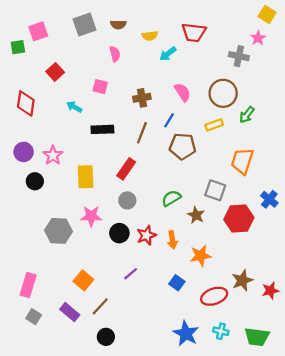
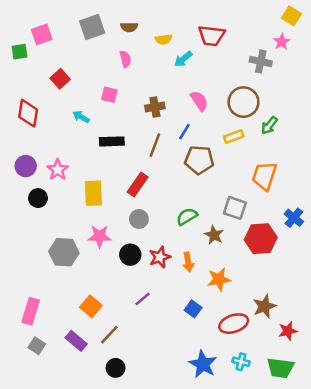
red star: (270, 291) -> (288, 331), moved

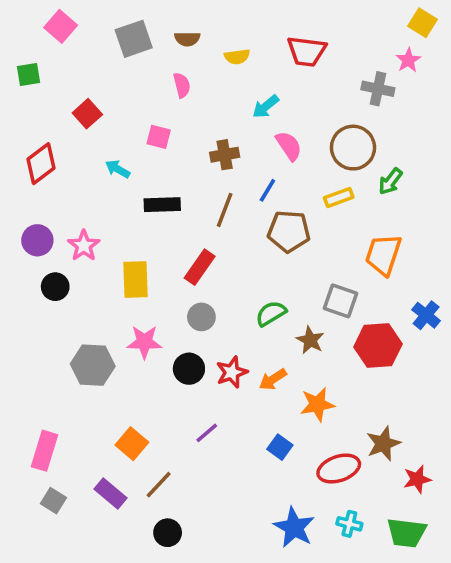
pink square: (42, 34) -> (61, 26), moved, turned -30
cyan arrow: (183, 59) -> (266, 107), moved
red diamond: (28, 113) -> (41, 164), turned 44
orange arrow: (188, 262) -> (273, 379), turned 66

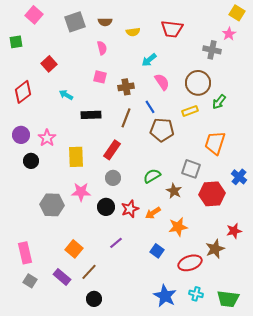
pink square: (159, 137) -> (100, 77), moved
blue line: (267, 190) -> (150, 107), turned -64
pink rectangle: (45, 451) -> (25, 253), turned -30
red star: (417, 479) -> (234, 231), moved

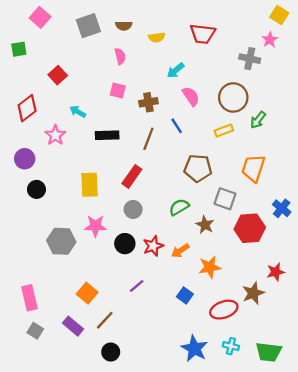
brown pentagon: (162, 130) -> (198, 168), moved
pink star: (47, 138) -> (55, 135), moved

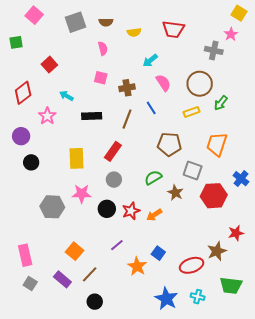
orange star: (210, 267) -> (137, 266), moved, turned -30
green trapezoid: (269, 352) -> (231, 285), moved

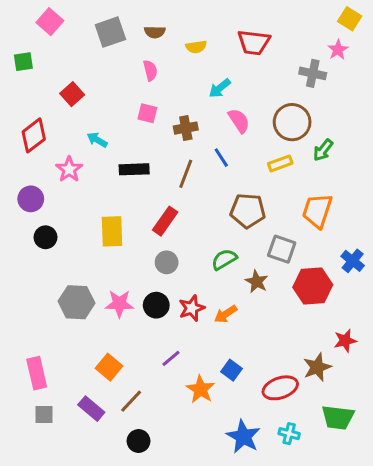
pink star: (82, 194) -> (119, 304), moved
gray square: (30, 283) -> (44, 414), turned -32

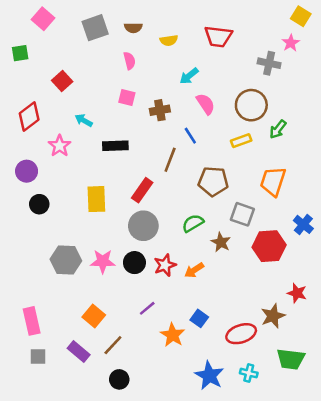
brown line: (186, 174) -> (170, 160), moved
gray circle: (167, 262) -> (143, 226), size x1.5
red star: (345, 341) -> (297, 293), turned 30

